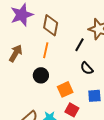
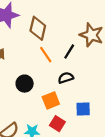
orange line: (46, 50) -> (46, 55), moved, turned -49
black semicircle: (87, 68) -> (66, 78), moved, turned 112

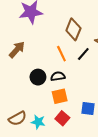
brown diamond: (38, 28) -> (73, 29), moved
black semicircle: (66, 78) -> (58, 76), moved

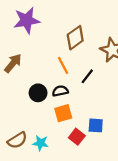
brown diamond: (73, 29) -> (75, 38), turned 35
black line: (83, 54) -> (87, 76), moved
red square: (62, 118) -> (77, 137), moved

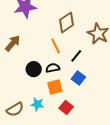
blue square: (96, 125) -> (78, 78), moved, turned 32
cyan star: (41, 143) -> (37, 104), moved

